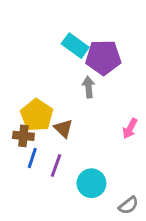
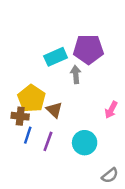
cyan rectangle: (75, 46) -> (56, 57), moved, turned -60
cyan circle: (91, 183) -> (85, 143), moved

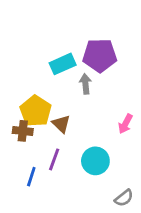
blue line: (28, 135) -> (31, 177), moved

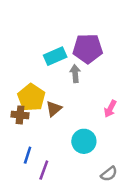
brown triangle: (61, 124) -> (54, 109), turned 36
purple line: (54, 159) -> (44, 170), moved

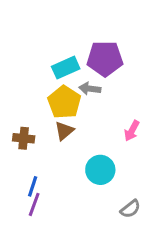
gray arrow: (75, 74) -> (90, 89), turned -78
yellow pentagon: (31, 97) -> (64, 102), moved
purple line: (44, 170) -> (34, 204), moved

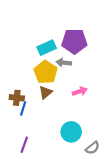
pink arrow: (132, 131) -> (80, 91), moved, turned -136
cyan circle: (100, 170) -> (71, 132), moved
blue line: (33, 186) -> (23, 108), moved

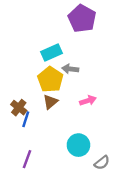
purple pentagon: (74, 41) -> (82, 19), moved, turned 30
brown cross: (17, 98) -> (19, 108), turned 32

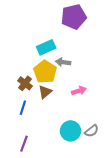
purple pentagon: (82, 19) -> (74, 17), turned 30
brown cross: (19, 108) -> (25, 83), moved
gray semicircle: (102, 163) -> (92, 131), moved

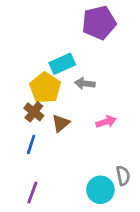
yellow pentagon: (45, 72) -> (45, 88), moved
cyan circle: (70, 131) -> (100, 190), moved
gray semicircle: (92, 131) -> (123, 176), turned -64

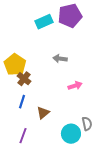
cyan rectangle: (62, 64) -> (44, 22), moved
yellow pentagon: (45, 88) -> (15, 65), moved
brown triangle: (61, 123) -> (43, 113), moved

